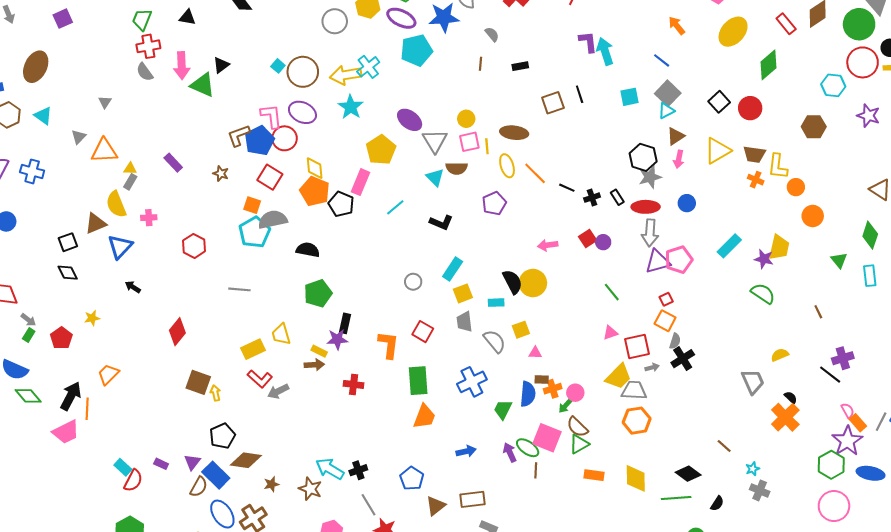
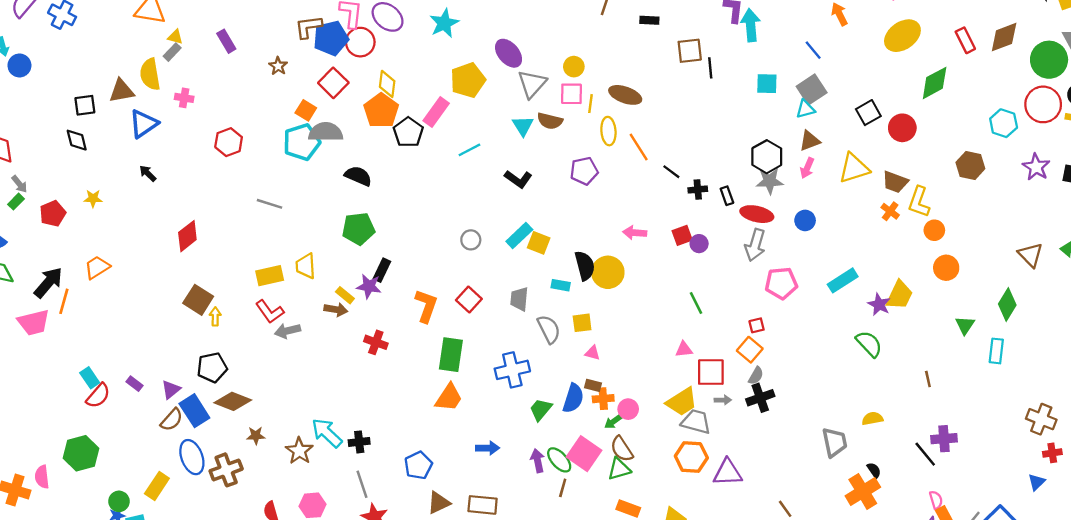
brown square: (553, 103) -> (690, 51), moved
purple triangle: (658, 262) -> (728, 472), moved
yellow square: (463, 293) -> (539, 243), moved, turned 30

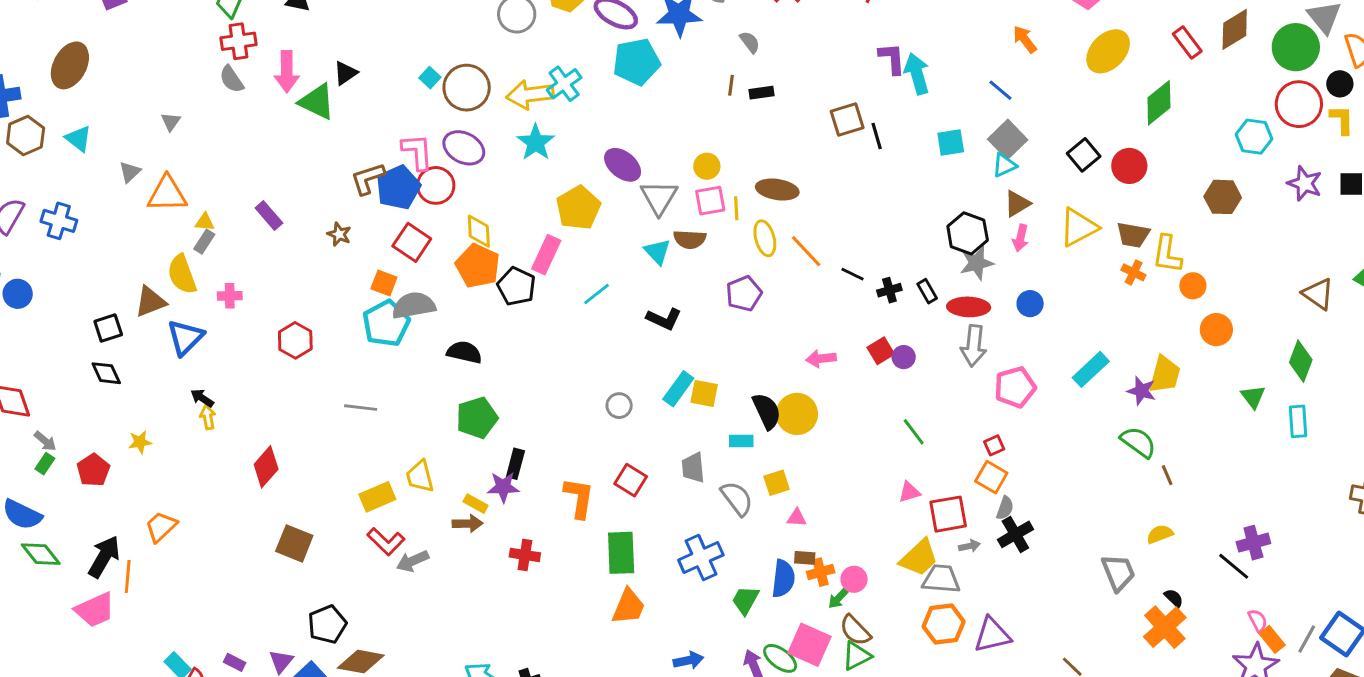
black rectangle: (649, 20) -> (761, 93), moved
yellow arrow: (215, 316) -> (208, 417), moved
brown line: (928, 379) -> (1167, 475), moved

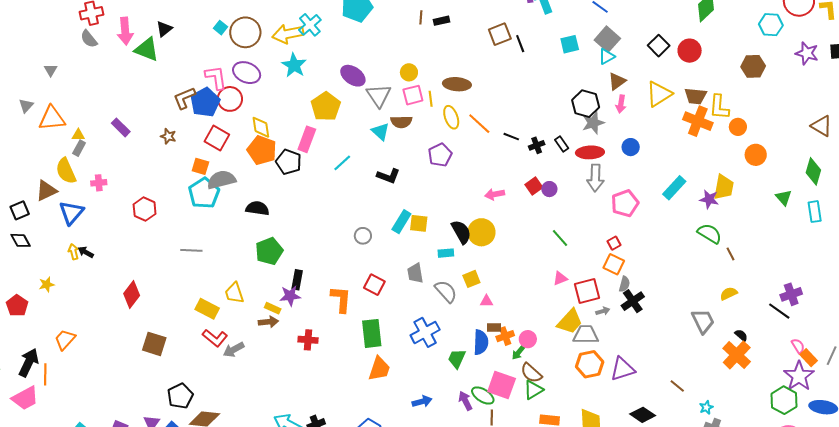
orange cross: (1134, 272) -> (698, 121), size x1.8
yellow arrow: (208, 417) -> (74, 252), moved
yellow rectangle: (377, 497) -> (207, 309), turned 55

